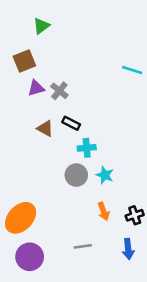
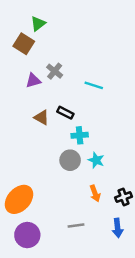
brown square: (24, 61) -> (24, 44), moved, turned -36
cyan line: (132, 70) -> (94, 85), moved
gray cross: (59, 91) -> (55, 71), moved

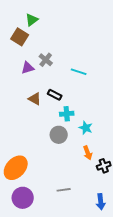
cyan star: (96, 160) -> (86, 128), moved
orange arrow: (95, 193) -> (88, 153), moved
blue arrow: (118, 228) -> (101, 202), moved

